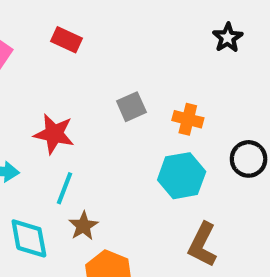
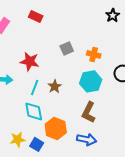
brown star: (83, 226) -> (55, 86), moved
cyan diamond: (29, 238) -> (34, 111), moved
brown L-shape: (203, 245) -> (89, 112), moved

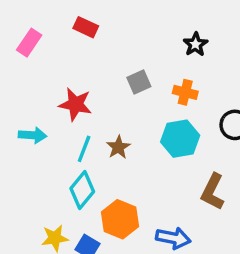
black star: (113, 15) -> (195, 44), moved
cyan diamond: (34, 111) -> (82, 190), turned 50
brown L-shape: (89, 112) -> (213, 192), moved

